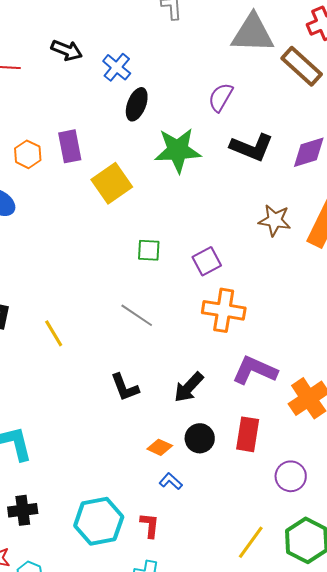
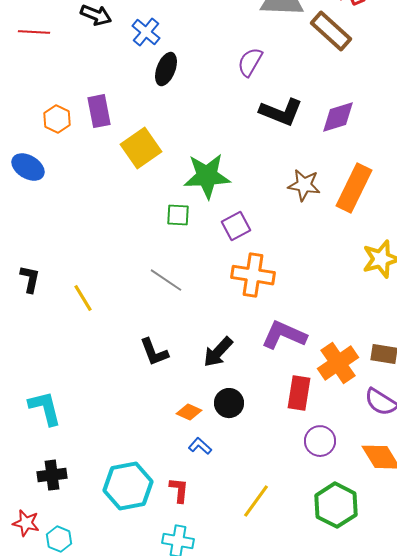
green star: (178, 150) -> (207, 176), moved
red rectangle: (248, 434) -> (299, 393), moved
yellow line: (251, 542) -> (256, 501), moved

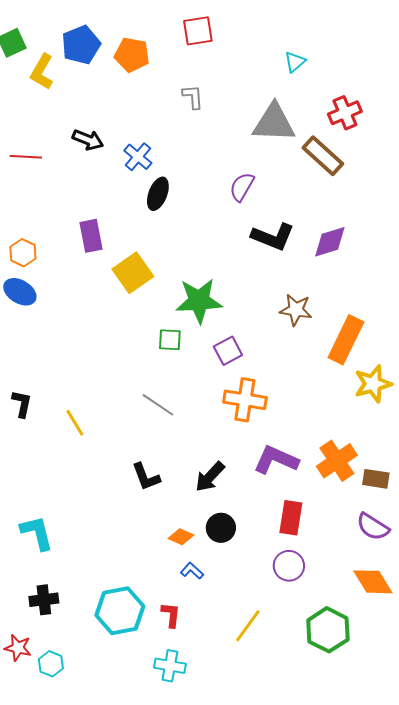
orange hexagon: (57, 119) -> (23, 253), moved
orange rectangle: (354, 188) -> (346, 340), moved
orange cross: (338, 363) -> (337, 461), moved
purple circle: (320, 441) -> (289, 566), moved

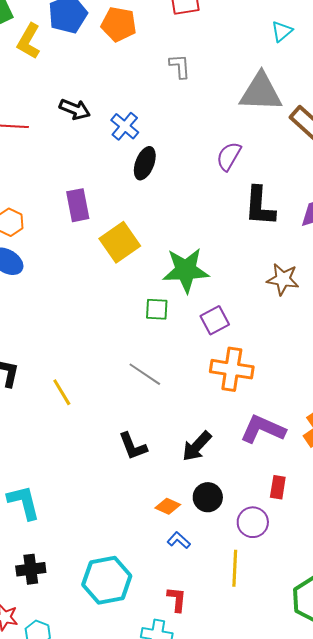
black L-shape: (273, 237) -> (260, 206), turned 72
red rectangle: (291, 518) -> (278, 487), size x0.7
purple circle: (289, 566) -> (253, 522), moved
red L-shape: (171, 615) -> (177, 599), moved
yellow line: (248, 626) -> (235, 568), moved, turned -33

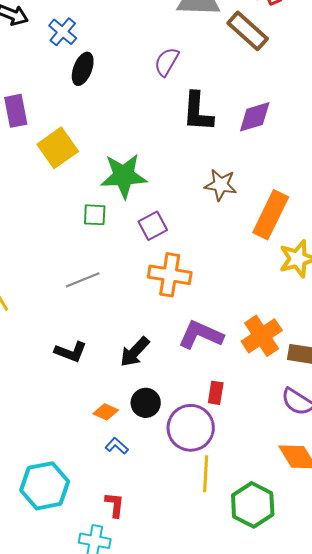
gray line: (145, 374) -> (83, 280), turned -56
black L-shape: (133, 446) -> (71, 352), turned -48
purple circle: (253, 522) -> (191, 428), size x1.5
yellow line: (235, 568) -> (206, 474), moved

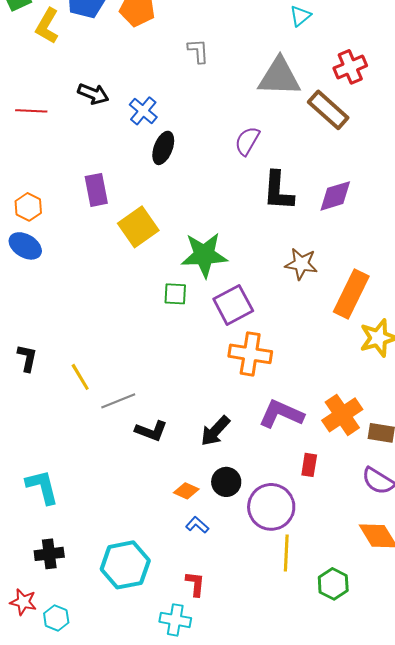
purple square: (153, 226) -> (233, 305), size x1.4
gray line: (83, 280) -> (118, 401), moved
red rectangle: (216, 393) -> (309, 465), moved
green hexagon: (253, 505) -> (333, 584), size x0.7

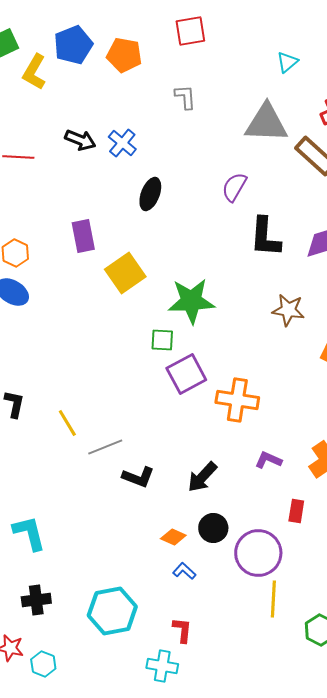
blue cross: (143, 111) -> (122, 143), moved
purple square: (233, 305) -> (186, 374), moved
purple L-shape: (281, 414) -> (268, 460), size x0.6

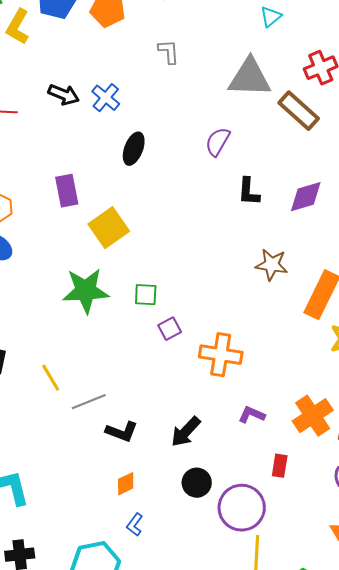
black L-shape: (265, 237) -> (249, 192), size x0.7
green star: (191, 301) -> (86, 291), moved
purple square: (186, 374) -> (170, 329), size x0.6
orange diamond: (173, 537) -> (126, 484), moved, turned -50
blue L-shape: (184, 571) -> (135, 525), moved, turned -95

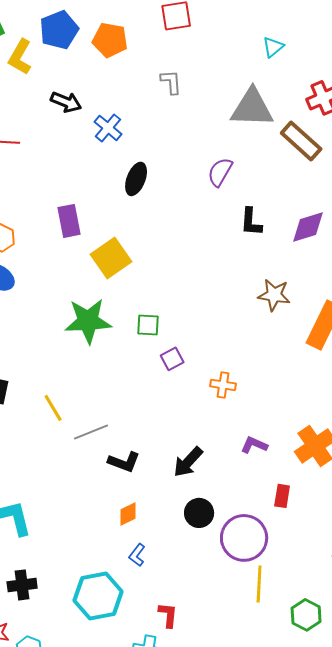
black arrow: (64, 95) -> (66, 102), moved
orange cross: (221, 355) -> (223, 385), size x0.6

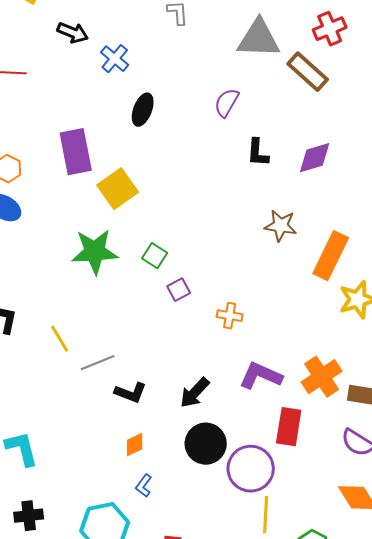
purple rectangle: (69, 221) -> (76, 152), size x1.4
green square: (148, 325) -> (155, 256), turned 30
purple L-shape: (254, 445) -> (261, 376), size x1.6
red rectangle: (282, 496) -> (289, 427), size x1.6
black circle: (199, 513) -> (206, 444), size x1.4

